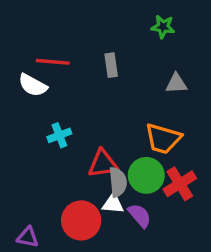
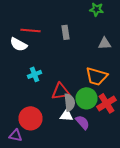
red circle: (81, 220) -> (30, 118), moved

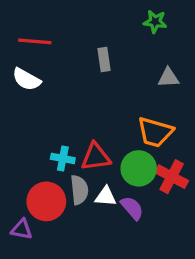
red line: (30, 30) -> (35, 41), moved
cyan cross: (34, 74) -> (63, 158), moved, turned 32
gray semicircle: (70, 102) -> (79, 190), moved
red cross: (106, 103) -> (172, 177), turned -30

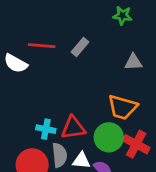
red line: (35, 41) -> (42, 46), moved
gray rectangle: (104, 60) -> (80, 47), turned 48

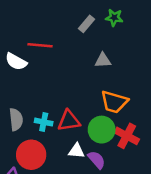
gray rectangle: (80, 47) -> (86, 24), moved
gray triangle: (133, 62) -> (103, 60), moved
gray semicircle: (59, 155) -> (16, 119), moved

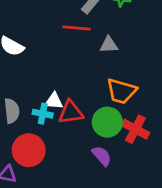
red line: (40, 45) -> (76, 28), moved
white triangle: (76, 151) -> (54, 101), moved

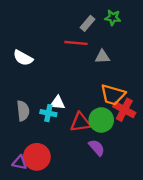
red triangle: (71, 112) -> (81, 122), moved
red cross: (135, 129) -> (124, 110), moved
red circle: (29, 150) -> (37, 157), moved

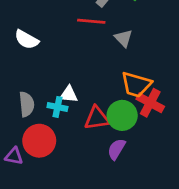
gray triangle: (102, 57) -> (124, 38), turned 49
purple semicircle: (97, 148) -> (116, 149), turned -108
red circle: (37, 157) -> (39, 141), moved
purple triangle: (20, 163) -> (14, 156), moved

